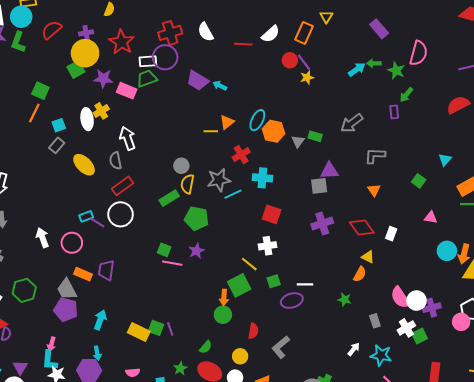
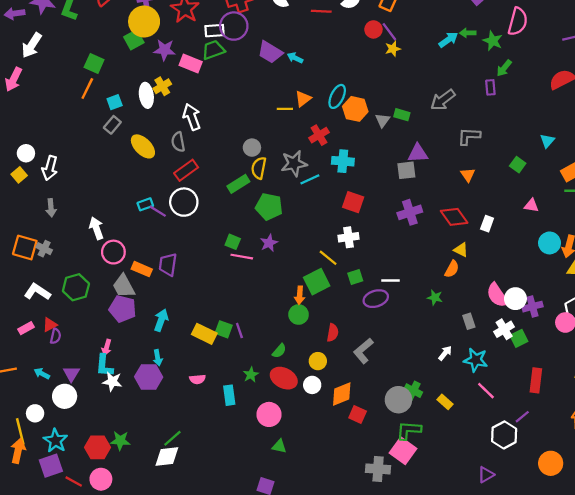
pink circle: (72, 243) -> (113, 252), moved

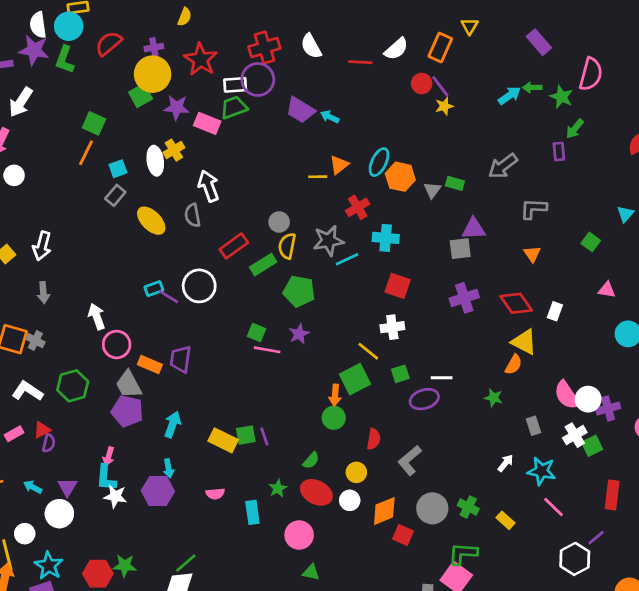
white circle: (26, 153) -> (14, 175), moved
red rectangle: (186, 170) -> (234, 246), moved
yellow triangle: (461, 250) -> (524, 342), size x1.5
green square: (224, 329) -> (246, 435), turned -30
gray circle: (398, 400) -> (432, 508), moved

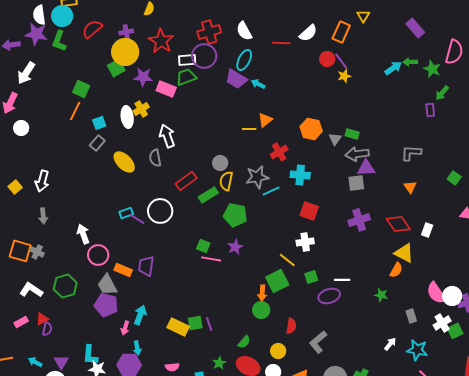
cyan ellipse: (379, 162) -> (244, 60), moved
gray arrow: (503, 166) -> (357, 154), moved, turned 30
pink arrow: (109, 456) -> (125, 328), moved

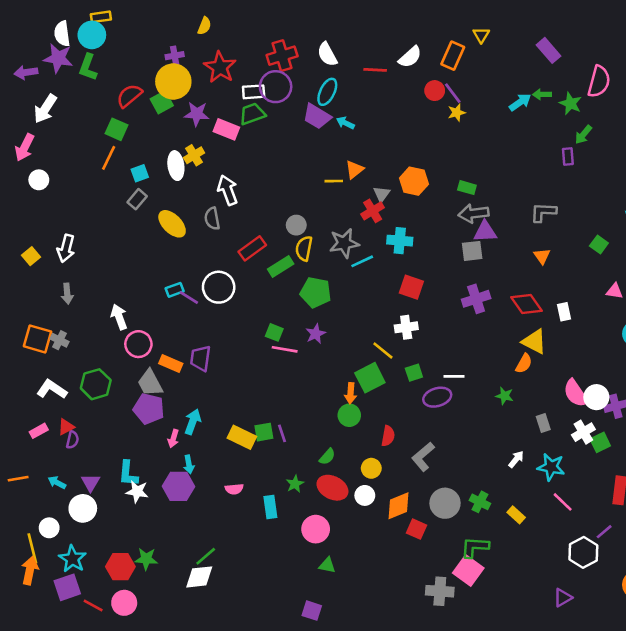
red semicircle: (92, 29) -> (129, 96), moved
gray triangle: (335, 139) -> (382, 194), moved
white rectangle: (427, 230) -> (564, 312), turned -32

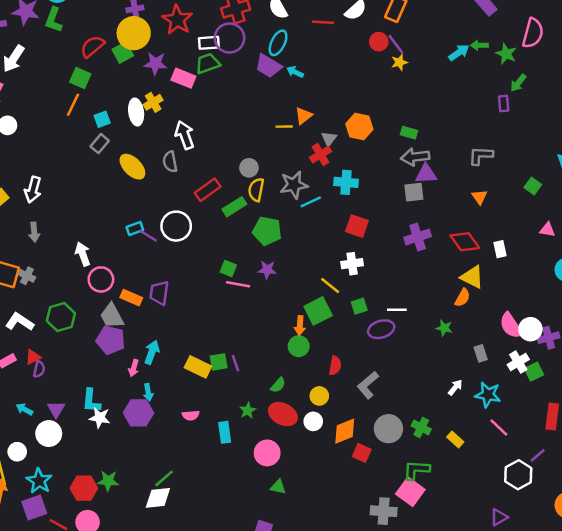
purple star: (316, 334) -> (267, 270), turned 30

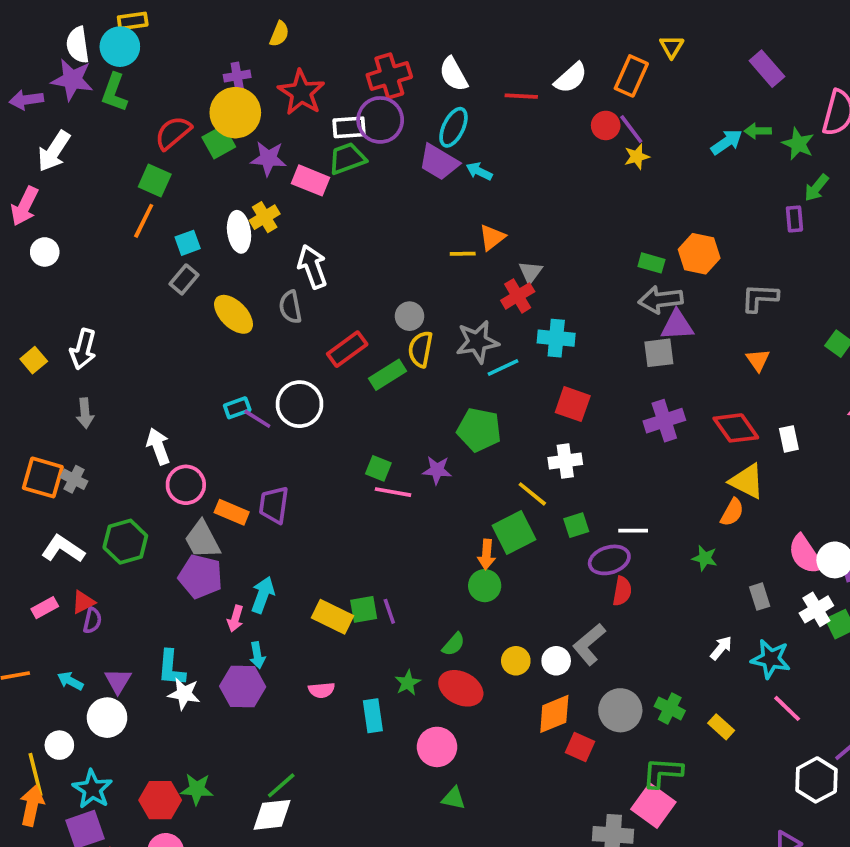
orange hexagon: (359, 127) -> (699, 254), moved
green pentagon: (267, 231) -> (479, 430), moved
red semicircle: (335, 366) -> (622, 591), moved
white circle: (313, 421) -> (556, 661), moved

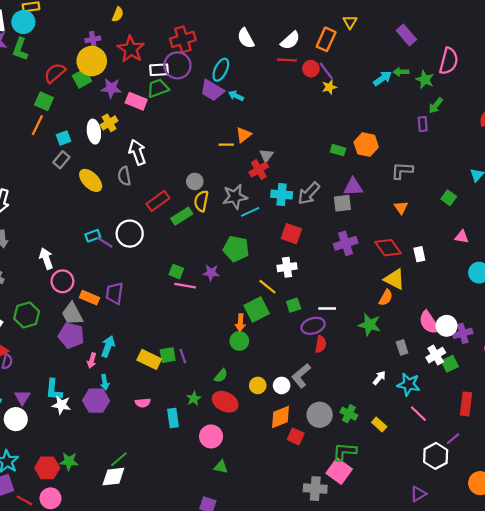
white semicircle: (453, 74) -> (246, 38), moved
red line: (521, 96) -> (287, 60), moved
gray arrow: (661, 300) -> (309, 193), moved, turned -40
green star: (705, 558) -> (369, 325), size x1.5

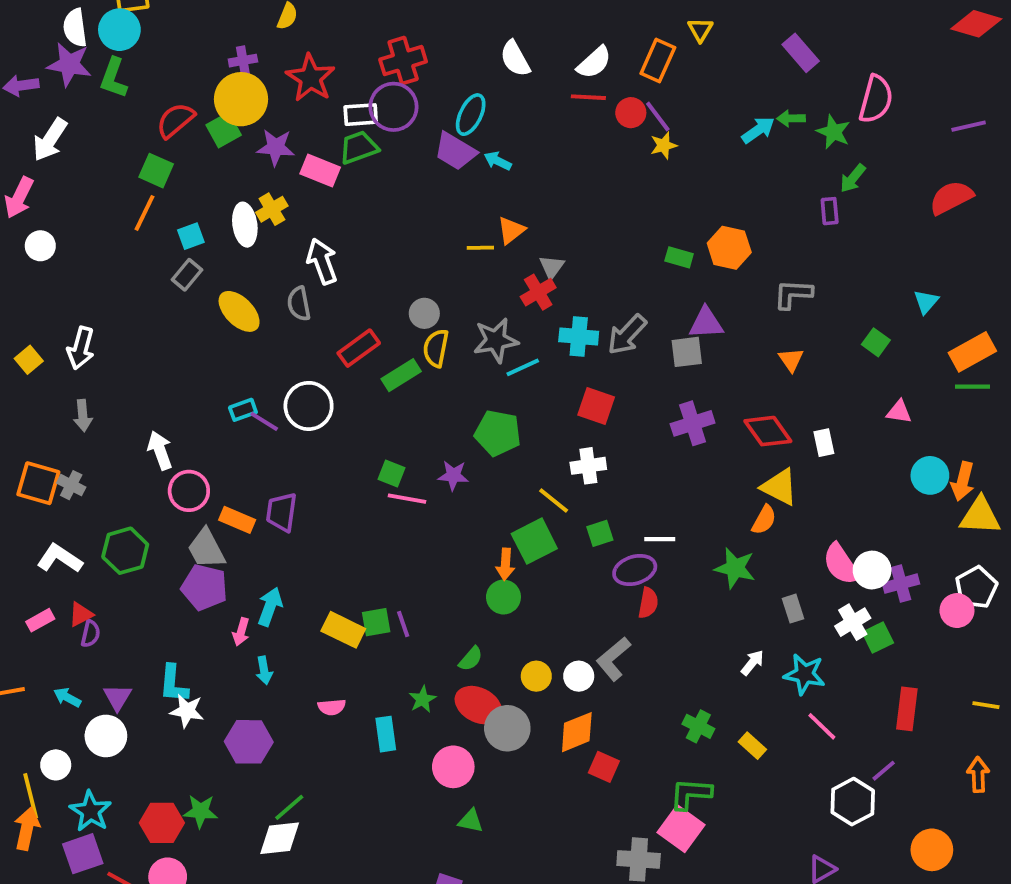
purple hexagon: (96, 401) -> (249, 742), moved
gray circle: (320, 415) -> (507, 728), moved

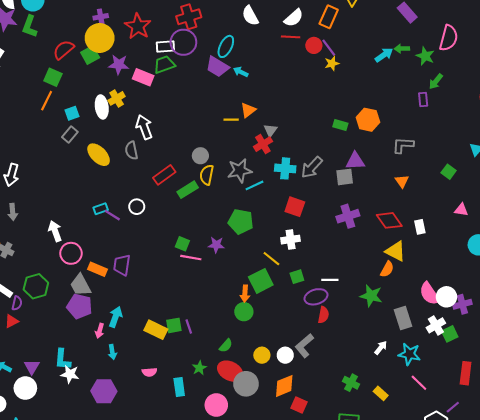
white circle: (309, 406) -> (137, 207), size x0.6
gray rectangle: (793, 609) -> (403, 318), size x1.5
purple semicircle: (90, 634) -> (17, 303), moved

